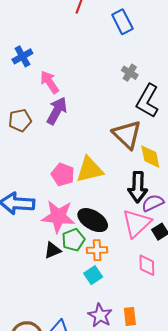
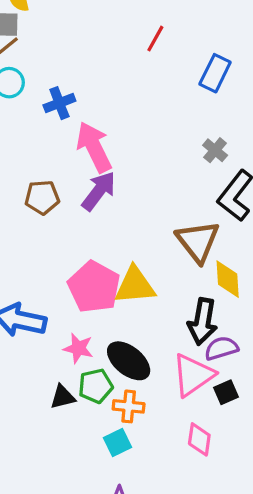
blue rectangle: (122, 22) -> (215, 73), turned 45
pink arrow: (49, 82) -> (94, 147), size x1.4
pink pentagon: (63, 175) -> (94, 287), size x1.5
pink star: (58, 217) -> (78, 348), size x0.6

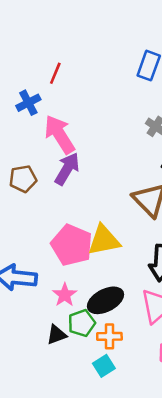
red line: (155, 39) -> (55, 73), moved
pink star: (78, 348) -> (65, 295), turned 30
black ellipse: (129, 361) -> (106, 300), turned -60

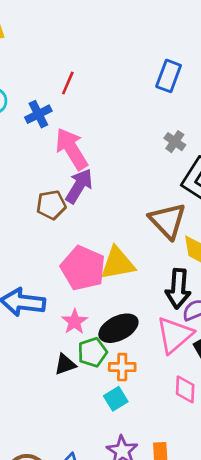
brown pentagon: (23, 179) -> (51, 205), moved

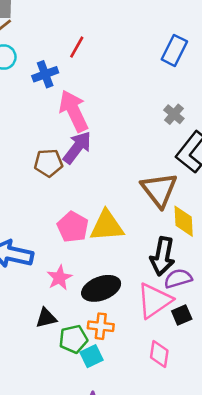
pink pentagon: (83, 268) -> (73, 227), size x0.7
green pentagon: (92, 352) -> (73, 339), moved

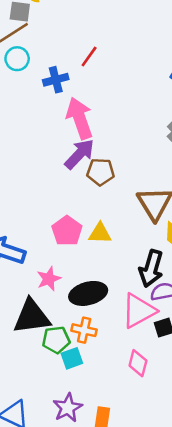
brown pentagon: (48, 163) -> (100, 172), moved
yellow triangle: (107, 226) -> (100, 233), size x0.7
black triangle: (46, 318) -> (32, 317), size x1.8

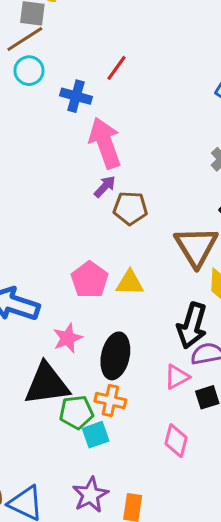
blue cross: (56, 80) -> (76, 96), turned 30
purple arrow: (79, 154) -> (105, 187), size x0.6
black ellipse: (88, 293) -> (115, 356), turned -63
pink triangle: (139, 311) -> (177, 377), size x0.6

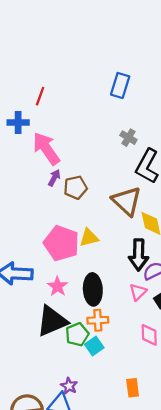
pink pentagon: (90, 280) -> (61, 243), size x1.4
purple star: (90, 495) -> (69, 386), moved, size x0.7

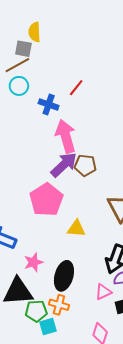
purple arrow: (54, 178) -> (64, 165), size x1.8
brown pentagon: (75, 188) -> (85, 165), moved
pink pentagon: (61, 243) -> (46, 200), moved

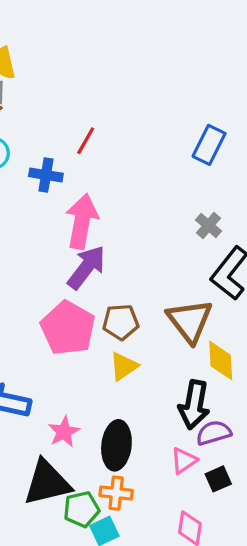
pink arrow: (66, 136) -> (82, 221), turned 36
brown pentagon: (85, 165) -> (121, 322), moved
yellow triangle: (76, 229) -> (124, 366), turned -30

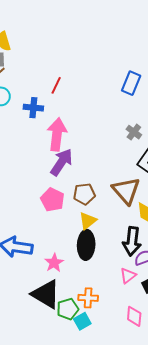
pink pentagon: (68, 328) -> (53, 200), size x0.7
black ellipse: (116, 445) -> (86, 245), moved
black triangle: (47, 483) -> (46, 294), turned 48

